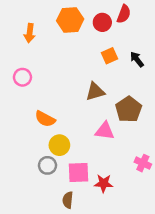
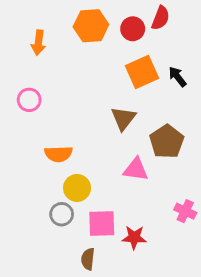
orange square: (109, 56) -> (142, 72), size x1.5
brown triangle: (95, 92) -> (123, 118), turned -36
orange semicircle: (45, 119) -> (58, 154), turned -30

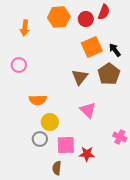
brown pentagon: (167, 142) -> (109, 74), moved
pink triangle: (136, 169) -> (88, 110), turned 36

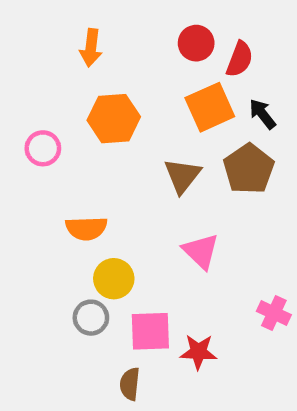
red semicircle: (104, 12) -> (240, 59), moved
orange hexagon: (59, 17) -> (114, 119), moved
orange arrow: (25, 28) -> (91, 48), moved

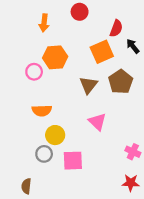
red circle: (196, 43) -> (80, 12), moved
black arrow: (262, 114) -> (133, 46), moved
pink circle: (43, 148) -> (34, 72), moved
red star: (198, 352) -> (131, 183), moved
brown semicircle: (130, 384) -> (26, 186), moved

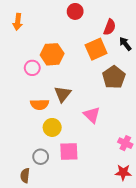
orange arrow: (44, 23) -> (18, 22), moved
brown triangle: (88, 85) -> (63, 94), moved
gray circle: (44, 154) -> (41, 157), moved

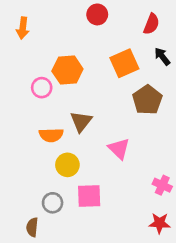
red semicircle: (110, 27) -> (151, 24), moved

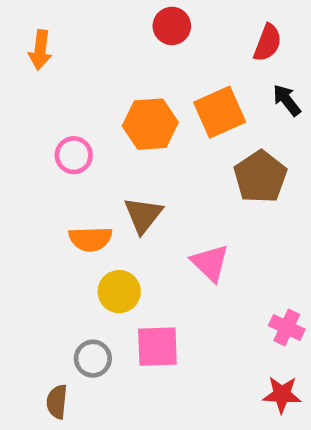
orange hexagon: (67, 70) -> (150, 124), moved

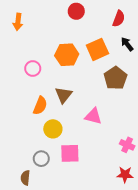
orange semicircle: (90, 239) -> (40, 106), turned -66
pink triangle: (210, 263) -> (93, 116), turned -30

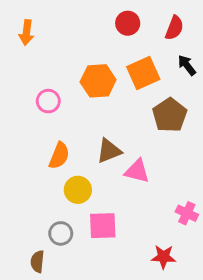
red circle: (76, 11) -> (128, 23), moved
brown triangle: (64, 95) -> (109, 151), moved, turned 30
red star: (125, 175) -> (164, 257), moved

